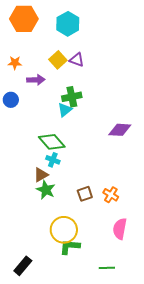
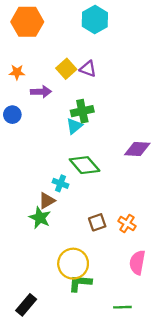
cyan hexagon: (68, 24) -> (95, 19), moved
green diamond: (52, 142) -> (85, 165), moved
green star: (46, 190) -> (40, 218), moved

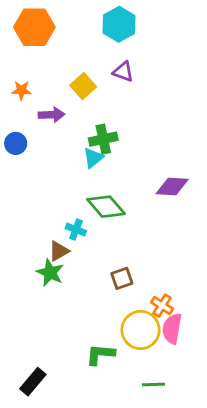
purple triangle: (88, 69) -> (123, 72), moved
orange cross: (127, 224) -> (162, 306), moved
yellow circle: (73, 264) -> (141, 330), moved

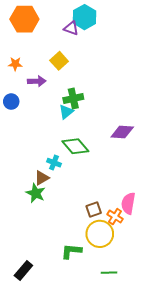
purple triangle: (123, 72) -> (71, 28), moved
brown square: (122, 278) -> (94, 209), moved
pink semicircle: (172, 329) -> (128, 203), moved

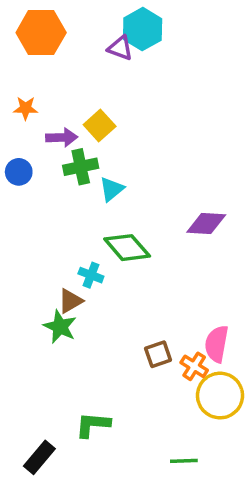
yellow square: (59, 61) -> (100, 125), moved
green cross: (73, 98) -> (81, 167), moved
yellow circle: (100, 234) -> (220, 396), moved
green L-shape: (71, 251) -> (93, 425), moved

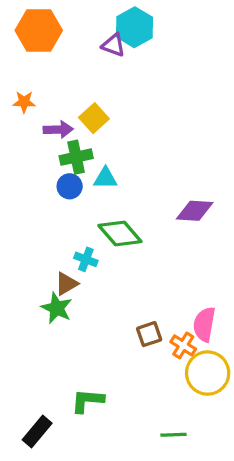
blue circle: (19, 172) -> (70, 186), moved
cyan triangle: (112, 189) -> (105, 178), turned 40

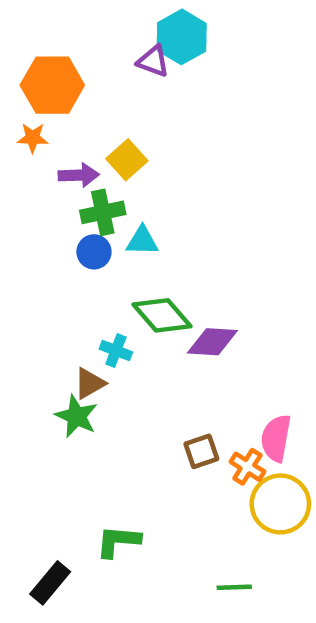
orange hexagon: (39, 30) -> (52, 85), moved
purple diamond: (195, 211) -> (212, 342), moved

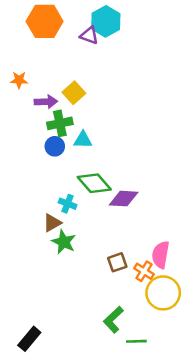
orange hexagon: (52, 85) -> (45, 21), moved
green star: (76, 416) -> (64, 242), moved
green L-shape: (118, 541) -> (113, 320), moved, turned -48

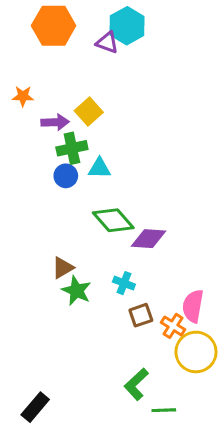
cyan cross: (68, 204) -> (124, 283), moved

